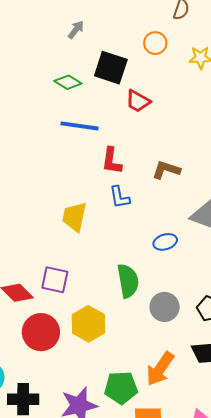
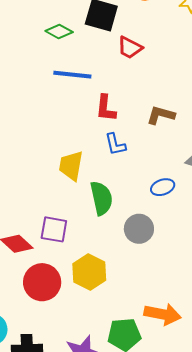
green semicircle: (128, 281) -> (101, 198), moved
gray circle: (165, 307) -> (139, 229), moved
orange arrow: (160, 369) -> (163, 314), turned -111

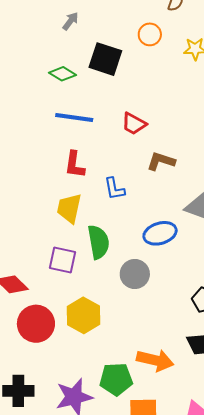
red trapezoid: (130, 48) -> (134, 124), moved
red L-shape: (106, 108) -> (75, 165), moved
blue ellipse: (163, 187) -> (160, 233), size x1.4
purple square: (54, 229) -> (62, 260), moved

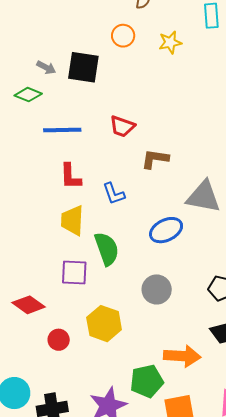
gray arrow: (70, 21) -> (46, 67), moved, turned 90
green diamond: (63, 74) -> (28, 95), moved
gray circle: (135, 274) -> (157, 289), moved
red circle: (36, 324) -> (59, 340), size x0.6

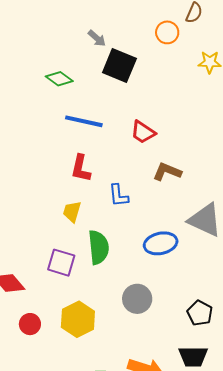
orange circle: (123, 36) -> (167, 32), moved
gray arrow: (46, 67) -> (97, 38), moved
yellow trapezoid: (72, 220) -> (72, 212), size x0.7

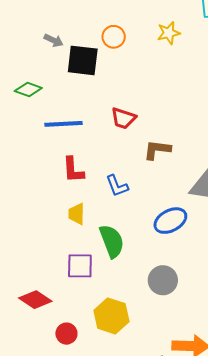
orange circle: (167, 32) -> (114, 37), moved

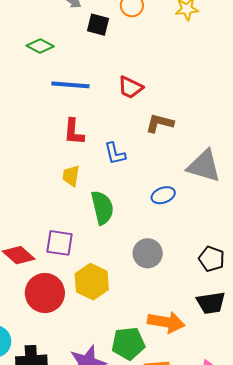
black square: (83, 60) -> (98, 25), size x0.7
blue ellipse: (170, 221) -> (163, 195), size x0.7
purple square: (80, 266) -> (60, 243), moved
red circle: (66, 334) -> (45, 293), size x1.8

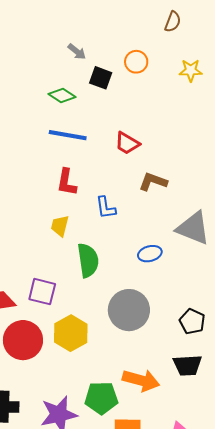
green diamond: (40, 46) -> (62, 96), moved
gray circle: (148, 253) -> (129, 310), size x1.4

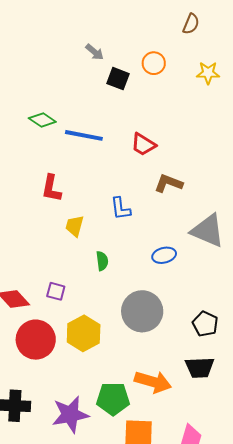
green diamond: (62, 96) -> (42, 120), moved
red L-shape: (67, 182) -> (51, 188), moved
green semicircle: (88, 260) -> (102, 261), size x0.6
purple square: (42, 292) -> (56, 291), size x0.7

